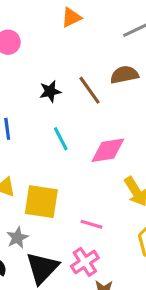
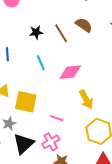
brown semicircle: (124, 75) -> (84, 25), turned 42

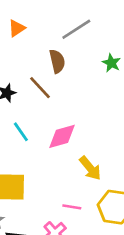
brown semicircle: (84, 25) -> (57, 61), moved, turned 54
pink line: (57, 118) -> (72, 207), moved

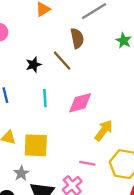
cyan line: (21, 132) -> (45, 98), turned 30
yellow arrow: (90, 168) -> (104, 130), turned -105

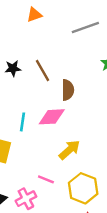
brown semicircle: (77, 38) -> (68, 90), moved
cyan line: (45, 98) -> (22, 122), moved

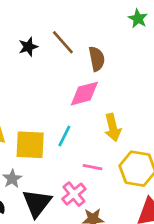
cyan line: (22, 122) -> (64, 136), moved, turned 30
yellow arrow: (69, 150) -> (113, 127), turned 130

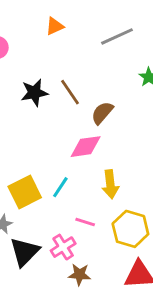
black star: (28, 47) -> (34, 93), size x1.4
brown semicircle: (97, 59) -> (102, 113), turned -135
yellow square: (30, 145) -> (25, 192), turned -36

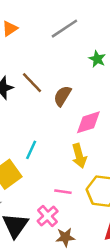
pink diamond: (86, 147) -> (88, 122), moved
cyan line: (60, 187) -> (31, 150), moved

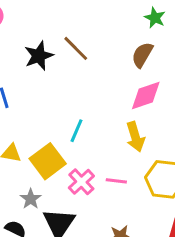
brown semicircle: (62, 96) -> (142, 55), moved
pink cross: (48, 216) -> (81, 182), moved

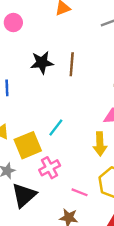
brown line: (76, 48) -> (72, 64), turned 35
pink line: (116, 181) -> (80, 192), moved

